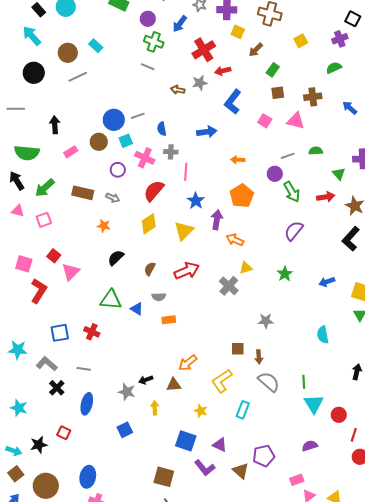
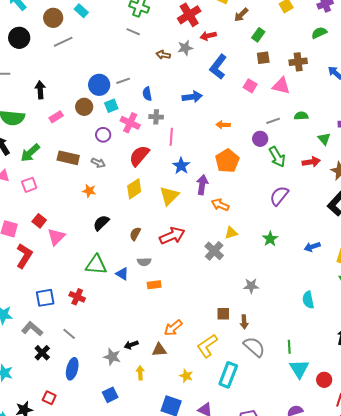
gray line: (84, 369) -> (69, 334), turned 32
cyan rectangle: (243, 410) -> (228, 375), size x1.4

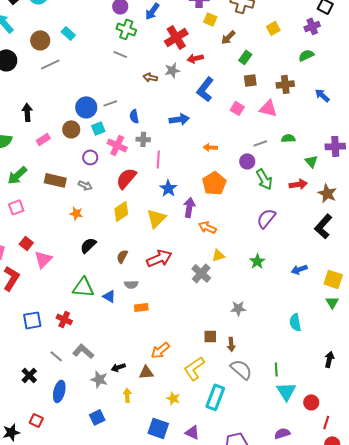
gray L-shape: (32, 329) -> (83, 351), moved

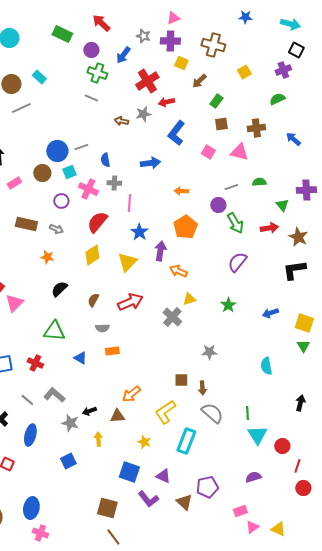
black L-shape: (323, 226) -> (294, 270), turned 40
blue triangle: (109, 296) -> (80, 358), moved

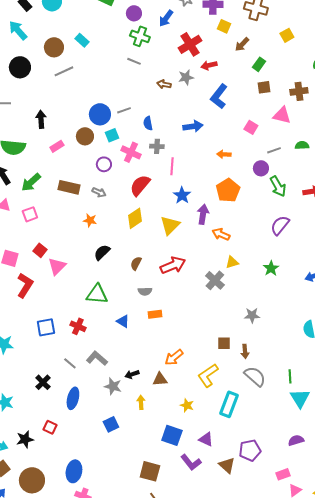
pink square: (208, 152) -> (251, 127), moved

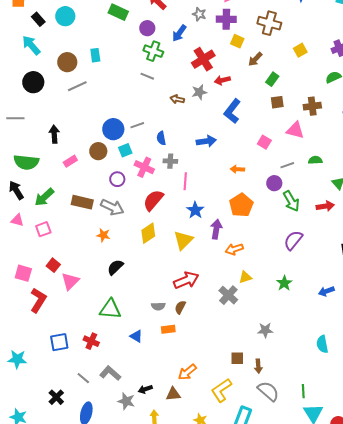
cyan rectangle: (82, 40) -> (95, 55), turned 40
gray arrow: (99, 192) -> (112, 207), size x1.6
orange arrow: (221, 234) -> (234, 249), turned -42
brown semicircle: (136, 263) -> (180, 307), moved

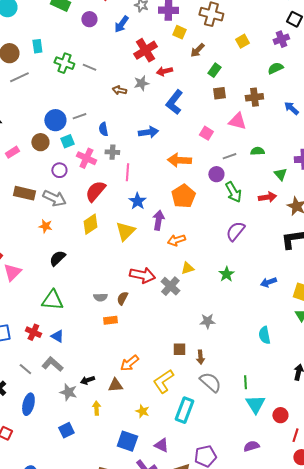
green cross: (153, 51) -> (64, 63), moved
orange arrow: (237, 169) -> (179, 160), size x1.6
red arrow: (186, 280) -> (142, 275), moved, turned 35
blue triangle: (136, 336) -> (57, 336), moved

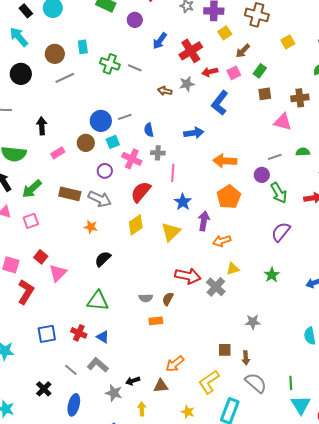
blue arrow: (121, 24) -> (160, 41), moved
yellow square: (179, 32) -> (225, 33), turned 32
pink square: (206, 133) -> (234, 73), moved, turned 32

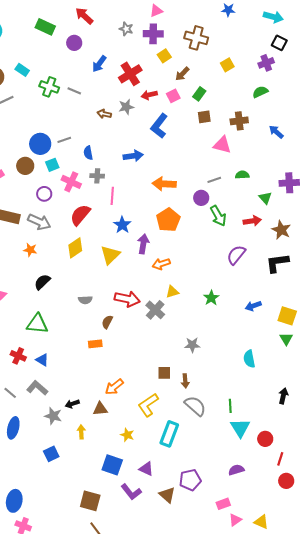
cyan rectangle: (83, 47) -> (22, 70), turned -48
purple semicircle: (281, 232) -> (236, 255), moved
gray semicircle: (146, 298) -> (85, 300), moved

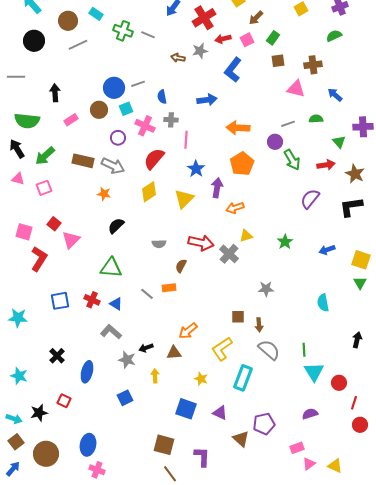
blue arrow: (276, 132) -> (335, 95), moved
gray line: (10, 393) -> (147, 294), moved
purple L-shape: (131, 492) -> (202, 457), moved, turned -140

